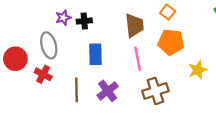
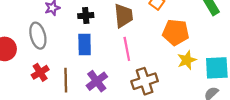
black cross: (84, 21) -> (86, 16), moved
orange pentagon: (171, 42) -> (176, 32), moved
red cross: (43, 74) -> (40, 72), moved, turned 30

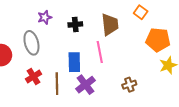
blue rectangle: (85, 45) -> (74, 62), moved
pink line: (127, 49) -> (100, 52), moved
brown cross: (145, 81) -> (129, 85), size x0.6

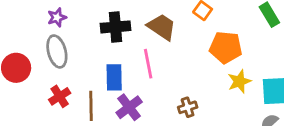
purple star: (45, 17) -> (57, 17), moved
black cross: (75, 24) -> (115, 27), size x1.5
brown trapezoid: (110, 24) -> (162, 27), turned -50

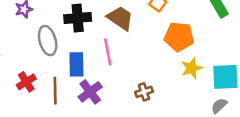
gray ellipse: (57, 51) -> (48, 41), moved

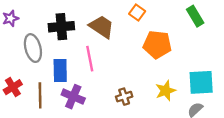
yellow star: (192, 68) -> (166, 91), moved
purple cross: (90, 92) -> (73, 97), turned -30

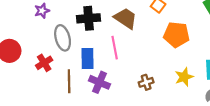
red cross: (13, 87) -> (44, 63), moved

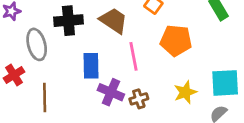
pink line: (115, 48) -> (134, 56), moved
blue rectangle: (88, 58) -> (91, 66), moved
purple cross: (99, 82) -> (111, 92), moved

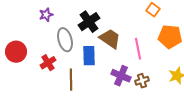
black cross: (68, 21) -> (89, 22), turned -30
brown trapezoid: (114, 21) -> (110, 39), moved
blue rectangle: (91, 66) -> (89, 56), moved

